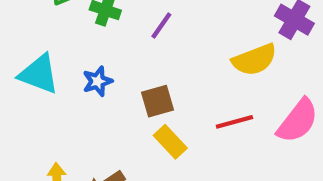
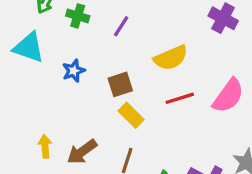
yellow semicircle: (254, 60) -> (171, 58), moved
cyan triangle: (39, 74) -> (29, 47), moved

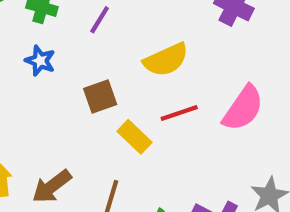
blue star: (74, 71) -> (40, 61), moved, turned -30
yellow rectangle: (131, 115) -> (135, 137), moved

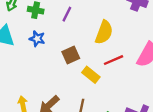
yellow semicircle: (166, 60) -> (104, 32), turned -40

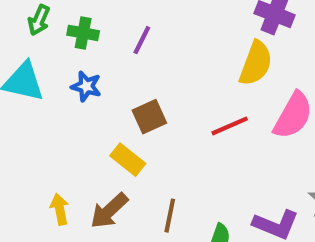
yellow semicircle: (104, 32) -> (256, 63), moved
yellow rectangle: (91, 75) -> (128, 160), moved

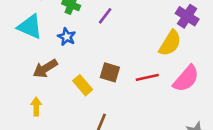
brown square: (149, 117) -> (110, 72), moved, turned 30
brown arrow: (109, 211) -> (45, 68), moved

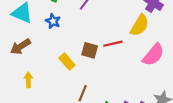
brown arrow: (45, 68) -> (20, 47), moved
red line: (147, 77) -> (113, 44), moved

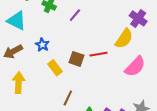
blue star: (53, 21) -> (42, 45), moved
yellow arrow: (28, 80) -> (18, 83), size x1.5

